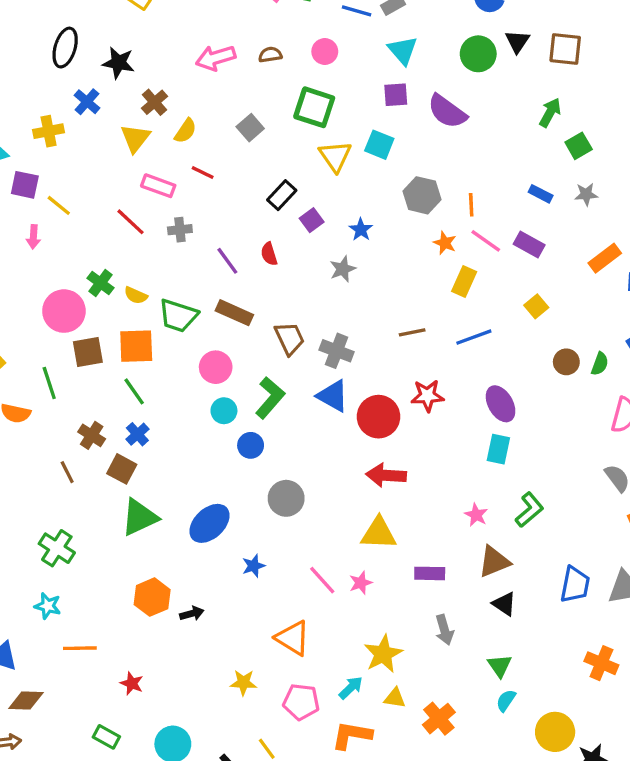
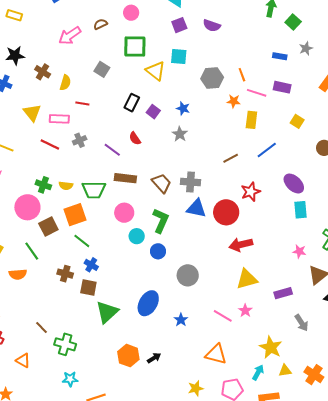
purple semicircle: (447, 111) -> (212, 25), size x0.7
yellow triangle: (135, 138) -> (32, 113), moved
brown line: (67, 472) -> (42, 327), moved

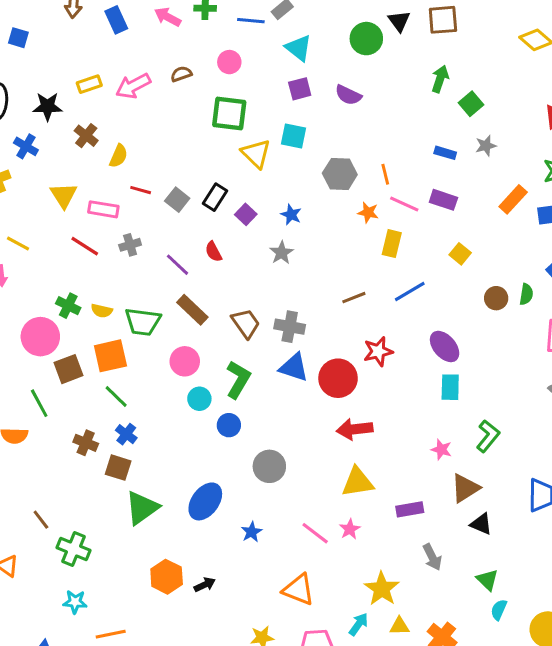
yellow rectangle: (14, 15) -> (89, 84), moved, turned -42
gray square: (102, 69) -> (177, 200), moved
brown rectangle: (125, 178) -> (192, 310), turned 30

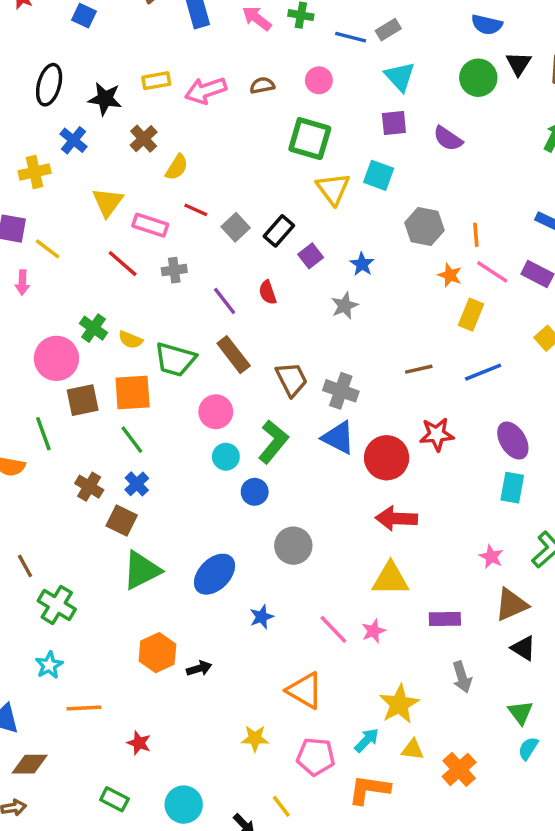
cyan star: (75, 602) -> (49, 665), turned 30

